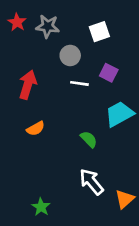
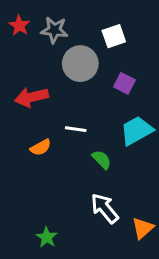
gray circle: (70, 56) -> (80, 64), size x1.5
white line: (79, 83) -> (76, 129), moved
red arrow: (28, 85) -> (32, 97), turned -120

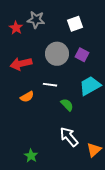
red star: (19, 25) -> (16, 28), moved
gray circle: (80, 64) -> (57, 54), moved

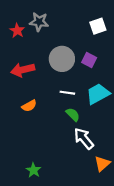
white square: (75, 24) -> (98, 26), moved
white line: (50, 85) -> (67, 93), moved
white arrow: (69, 137) -> (84, 139), moved

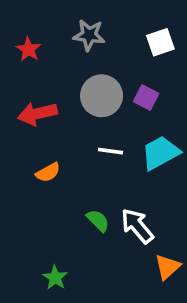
gray star: (39, 22) -> (89, 35), moved
green semicircle: (73, 115) -> (98, 221), moved

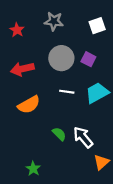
orange semicircle: (48, 172) -> (29, 105), size x1.5

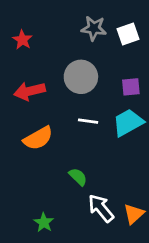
gray star: (54, 21) -> (94, 28), moved
purple square: (88, 59) -> (131, 87), moved, turned -32
white arrow: (83, 137) -> (101, 208), moved

